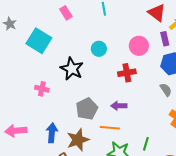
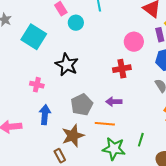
cyan circle: (99, 49) -> (76, 23), moved
blue arrow: (52, 133) -> (45, 115), moved

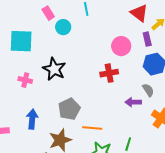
cyan square: (34, 37) -> (21, 41), turned -30
pink cross: (37, 85) -> (25, 80), moved
purple arrow: (114, 102) -> (133, 102), moved

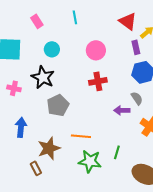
cyan circle: (63, 27) -> (52, 49), moved
pink circle: (121, 46) -> (96, 50), moved
gray pentagon: (69, 109) -> (58, 105), moved

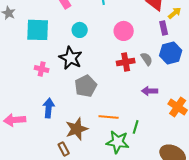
gray semicircle: (137, 98) -> (147, 59), moved
green line: (117, 152) -> (136, 127), moved

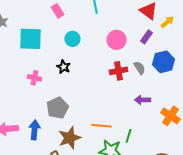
purple rectangle: (164, 28) -> (147, 37), moved, turned 48
black star: (71, 58) -> (64, 67), size x0.6
gray pentagon: (86, 86) -> (58, 108), moved
blue arrow: (49, 108) -> (35, 130), moved

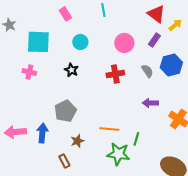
red cross: (119, 71) -> (115, 74), moved
pink cross: (35, 78) -> (29, 72), moved
brown star: (70, 138) -> (77, 141), size x0.6

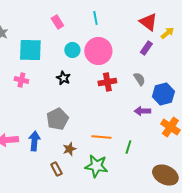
pink circle: (124, 43) -> (98, 51), moved, size x1.4
blue hexagon: (171, 65) -> (163, 94), moved
green star: (118, 154) -> (96, 166), moved

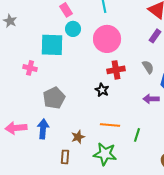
cyan square: (30, 50) -> (52, 45), moved
cyan circle: (72, 50) -> (73, 29), moved
black star: (63, 78) -> (102, 90), moved
gray pentagon: (57, 119) -> (54, 98), moved
brown rectangle: (56, 169) -> (65, 157), turned 32

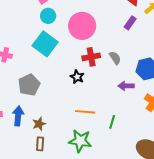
cyan square: (52, 45) -> (45, 44), moved, turned 35
gray semicircle: (148, 67) -> (115, 58), moved
brown star: (78, 137) -> (39, 124), moved

